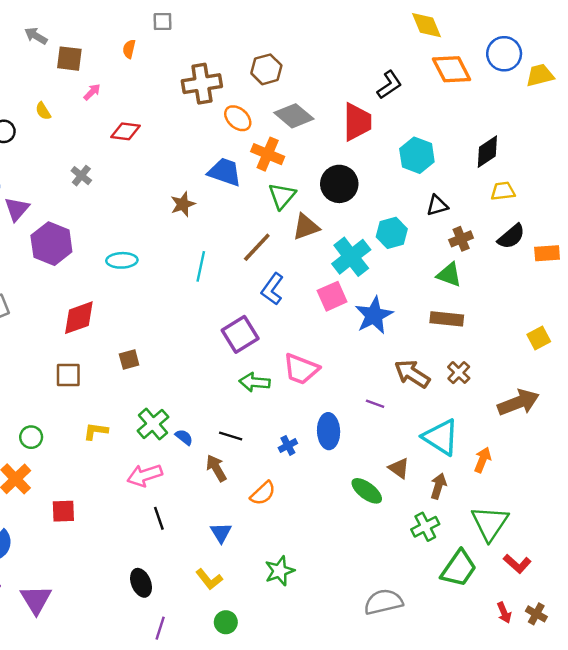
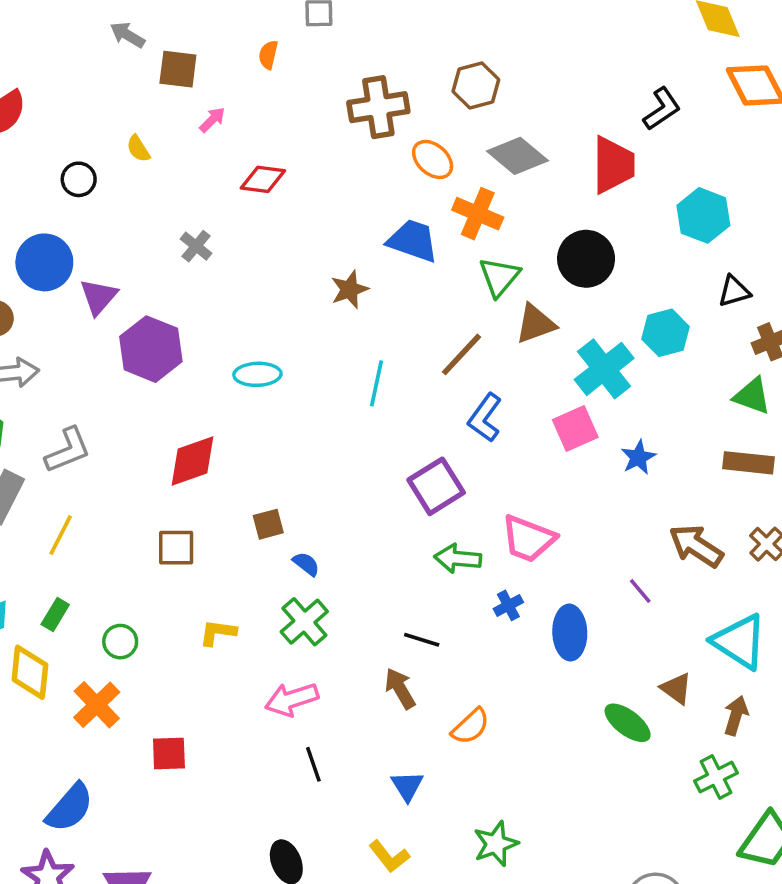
blue star: (374, 315) -> (638, 457), size x0.6
purple line: (375, 404) -> (640, 591), turned 30
blue semicircle: (184, 437) -> (306, 564), moved
blue cross: (288, 445) -> (508, 605), moved

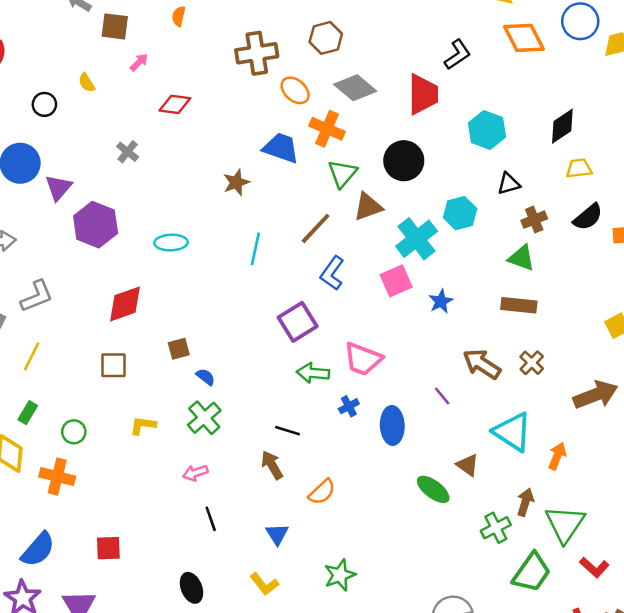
pink arrow: (292, 699) -> (195, 473), size x0.7
orange cross: (97, 705) -> (57, 477), turned -32
brown arrow: (736, 716) -> (525, 502), moved
red square: (169, 754) -> (108, 548), moved

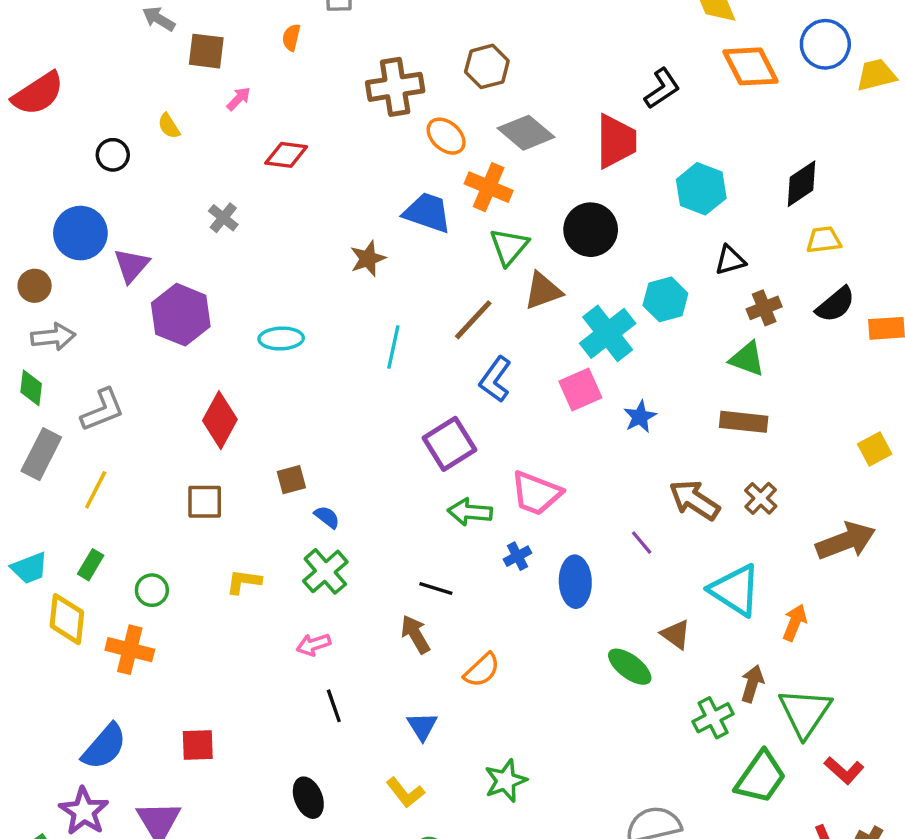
red diamond: (125, 304) -> (220, 420), turned -42

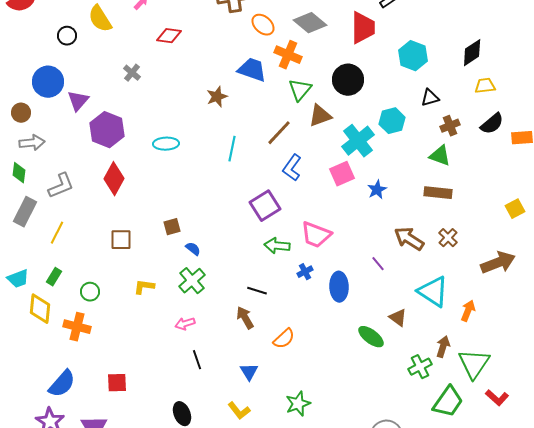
yellow semicircle: (169, 126) -> (100, 19), size x1.8
red diamond: (220, 420) -> (114, 179), moved

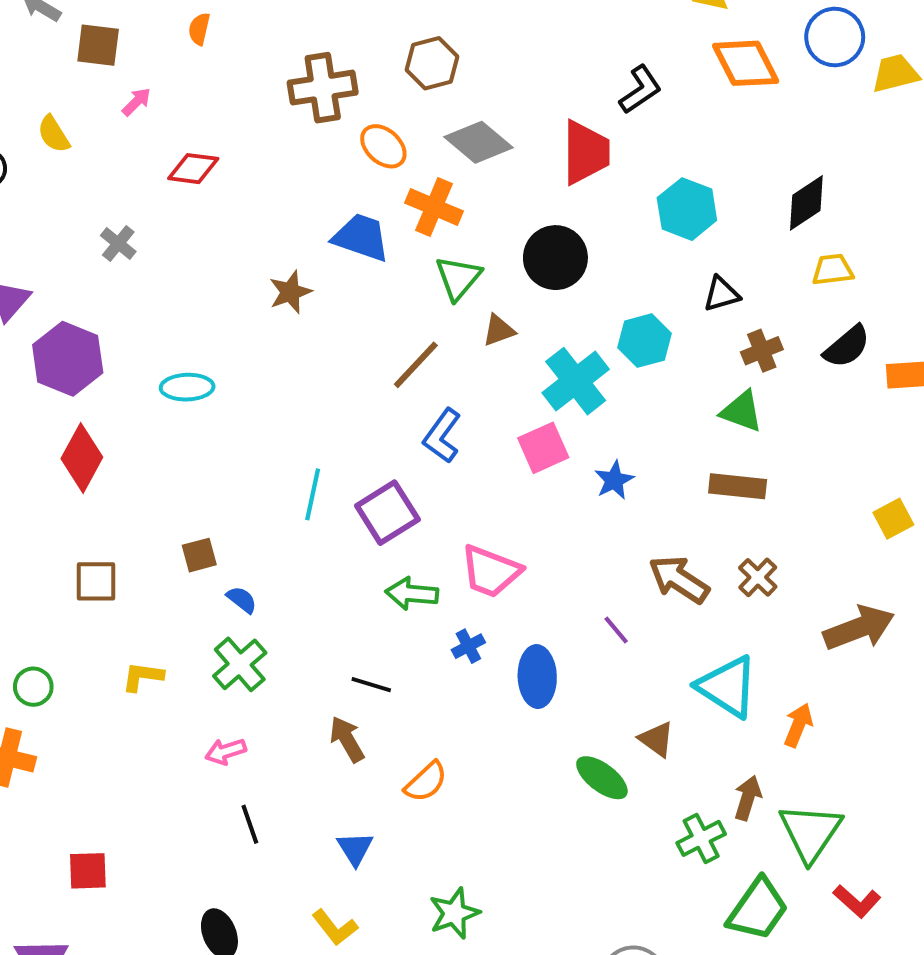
yellow semicircle: (100, 19) -> (54, 134), size x0.7
brown triangle: (320, 116) -> (499, 330), size x0.7
cyan line: (232, 149) -> (313, 494), moved

